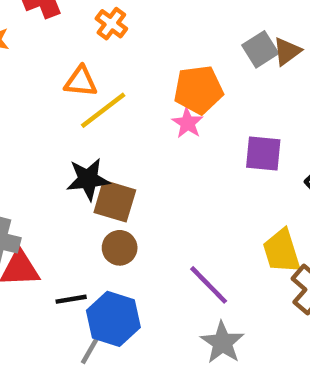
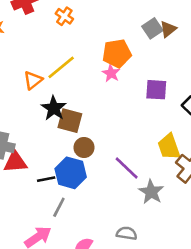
orange triangle: (81, 82) -> (33, 80), moved, turned -42
black star: (88, 179) -> (54, 108), turned -30
brown circle: (120, 248) -> (84, 147), moved
blue hexagon: (113, 319) -> (71, 173), moved
gray star: (222, 343) -> (151, 192), moved

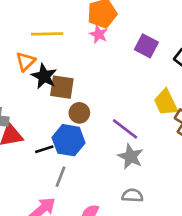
yellow line: (61, 67) -> (47, 34), turned 44
orange triangle: (33, 80) -> (26, 61), moved
purple square: (156, 90) -> (146, 46), turned 30
gray star: (151, 192) -> (131, 157), moved

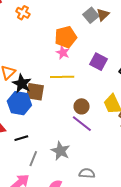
yellow line: (47, 34) -> (62, 77), moved
brown circle: (79, 113) -> (82, 106), moved
blue hexagon: (69, 140) -> (19, 103), moved
gray star: (131, 157) -> (60, 151), moved

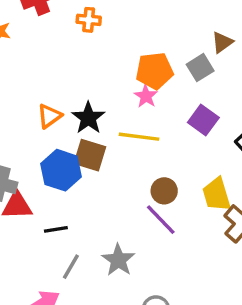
orange cross: (23, 13) -> (89, 20), turned -32
gray square: (91, 15) -> (200, 68), moved
black star: (22, 84) -> (88, 118), moved

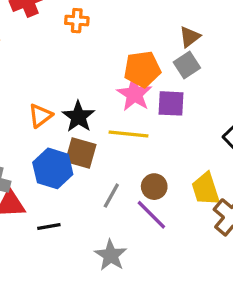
brown triangle: (222, 42) -> (190, 37), moved
pink star: (146, 96) -> (134, 94), size x1.5
purple square: (203, 120) -> (171, 103), moved, turned -32
gray line: (71, 267) -> (111, 196), moved

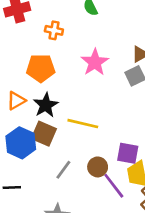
orange pentagon: (142, 69) -> (41, 68), moved
pink star: (134, 94) -> (95, 62), moved
purple square: (171, 103) -> (128, 153), moved
purple line: (151, 215) -> (114, 186), moved

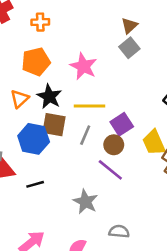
pink star: (95, 62) -> (83, 66), moved
purple square: (128, 153) -> (122, 124), moved, turned -30
gray line: (63, 170) -> (85, 135), moved
purple line: (114, 186) -> (110, 170), moved

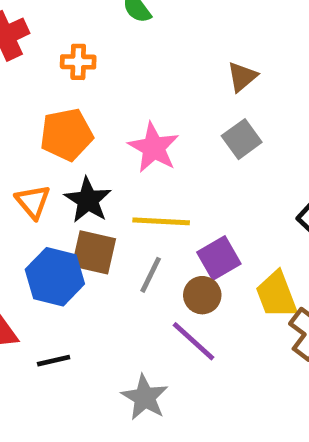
gray square: (129, 48) -> (242, 139), moved
orange triangle: (20, 99) -> (33, 202), turned -30

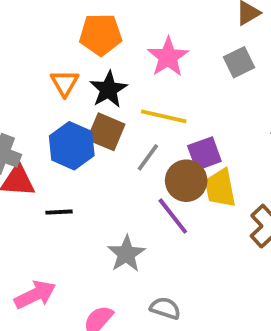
brown circle: (202, 295) -> (186, 181), size x1.4
yellow trapezoid: (277, 295) -> (220, 188), moved

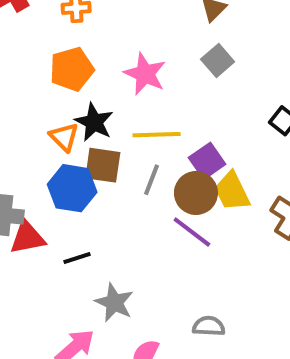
orange triangle: (65, 83) -> (64, 137), moved
gray star: (126, 254) -> (114, 303), moved

